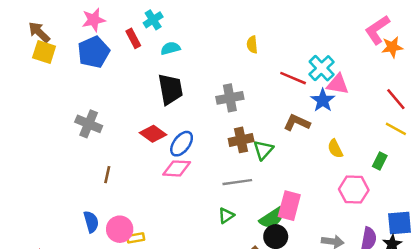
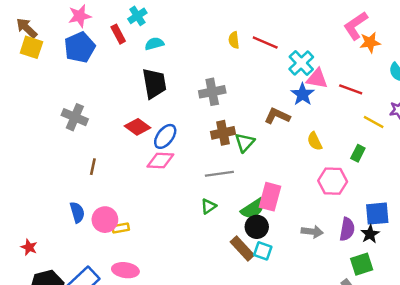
red line: (293, 78) -> (265, 42), moved
red line: (396, 99) -> (351, 89), moved, turned -30

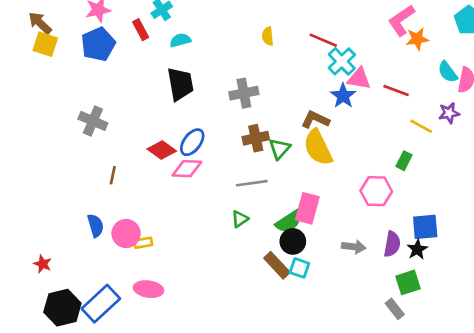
red line: (265, 42) -> (323, 40), moved
red diamond: (137, 127) -> (162, 150), moved
yellow semicircle: (315, 141) -> (318, 147), moved, size x1.8

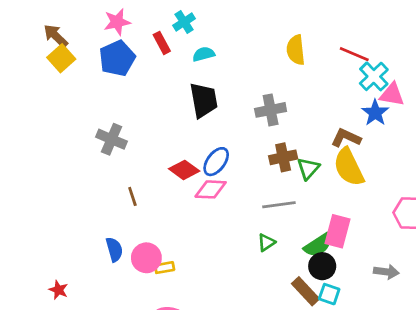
yellow semicircle: (268, 36) -> (296, 50), size x1.5
yellow square: (45, 44) -> (61, 58), turned 30
brown line: (113, 175) -> (132, 196), turned -30

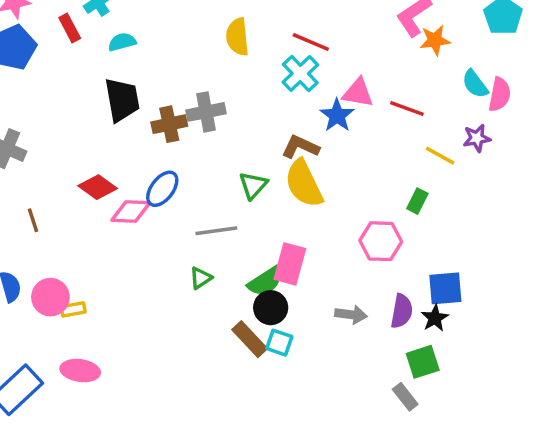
cyan cross: (374, 76) -> (300, 73), moved
brown cross: (283, 157) -> (169, 124), moved
blue ellipse: (216, 162) -> (162, 189), moved

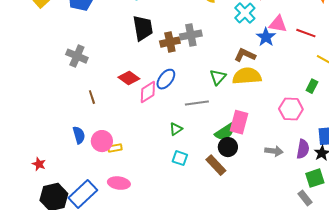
yellow semicircle: (304, 184) -> (247, 76), turned 112
pink diamond: (131, 212) -> (148, 92), turned -35
green triangle: (201, 278) -> (176, 129), moved
cyan square: (279, 343) -> (180, 158), moved

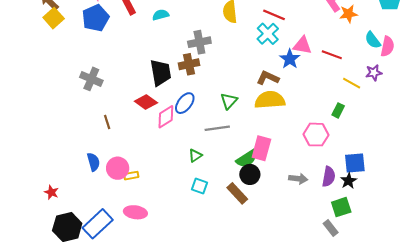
black trapezoid: (143, 28) -> (161, 73), moved
gray cross: (191, 35) -> (199, 42), moved
green triangle: (218, 77) -> (229, 101), moved

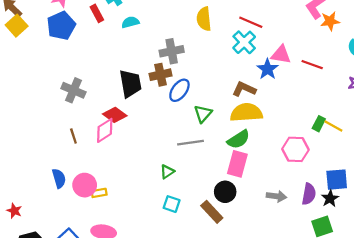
gray cross: (91, 79) -> (73, 90), moved
yellow line: (352, 83) -> (333, 126), moved
blue ellipse: (185, 103) -> (179, 90), moved
pink diamond: (166, 117) -> (105, 130), moved
green semicircle: (247, 159) -> (239, 139), moved

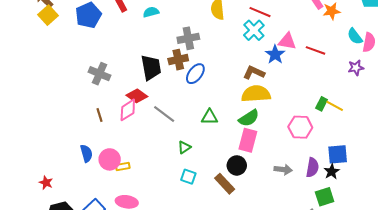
green triangle: (203, 114) -> (210, 117), moved, turned 48
gray line: (191, 143) -> (164, 114), moved, turned 45

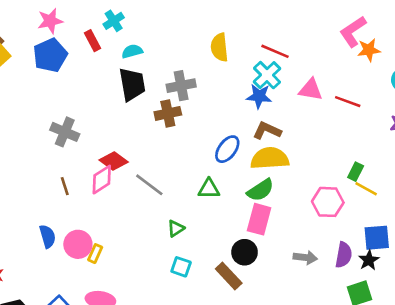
blue star: (275, 54) -> (259, 96), moved, turned -30
black trapezoid: (151, 68) -> (132, 84), moved
blue ellipse: (195, 74) -> (227, 149), moved
yellow line: (335, 106) -> (366, 189), moved
yellow rectangle: (123, 166) -> (95, 254), turned -56

